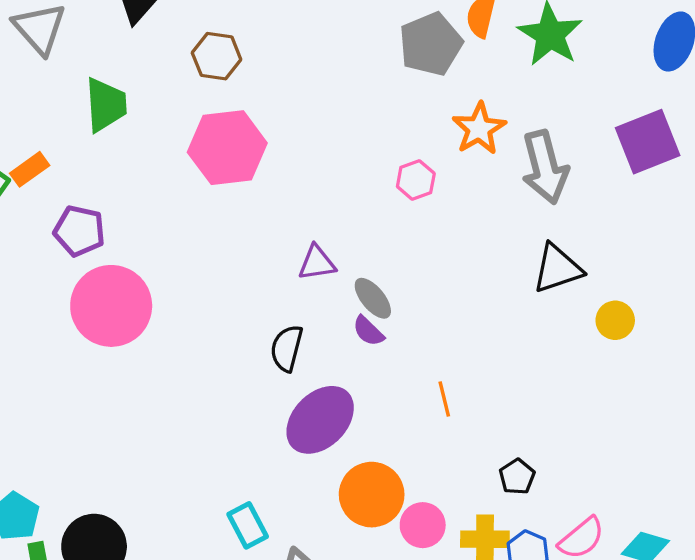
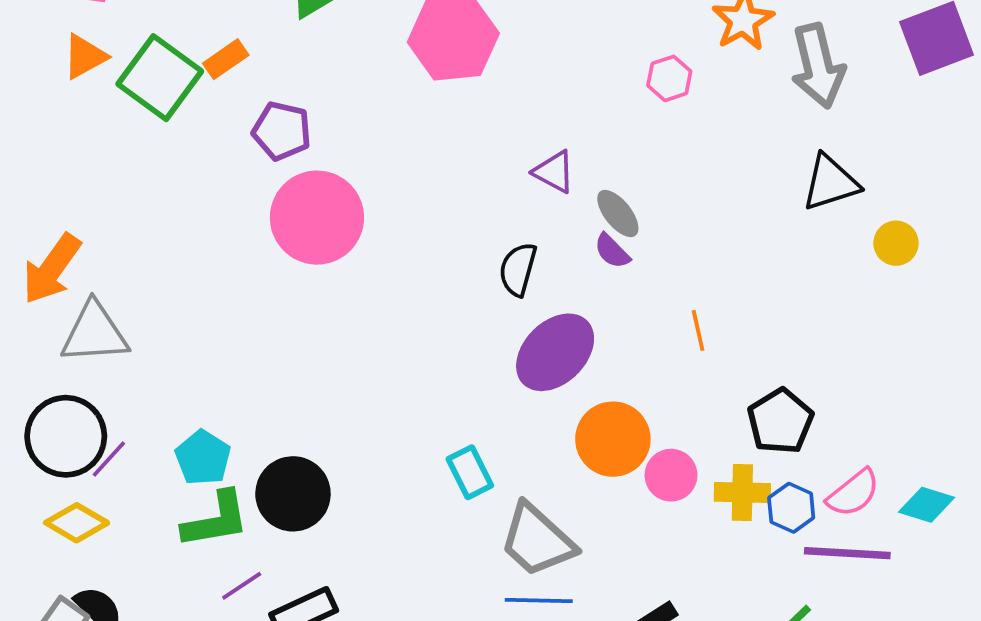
purple triangle: (317, 263) -> (554, 172), turned 36
black pentagon: (517, 477) -> (780, 421), size x1.6

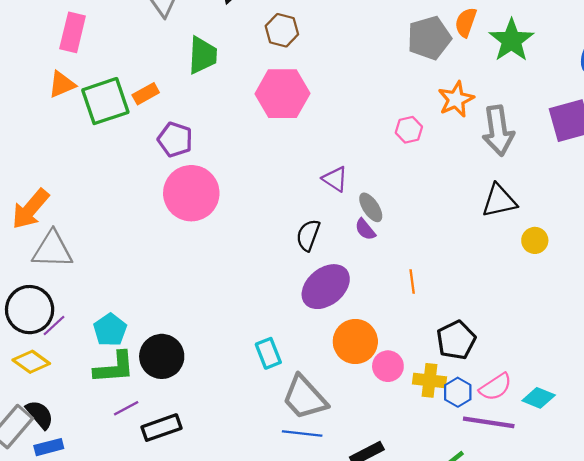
green square: (160, 78) -> (105, 101), turned 30

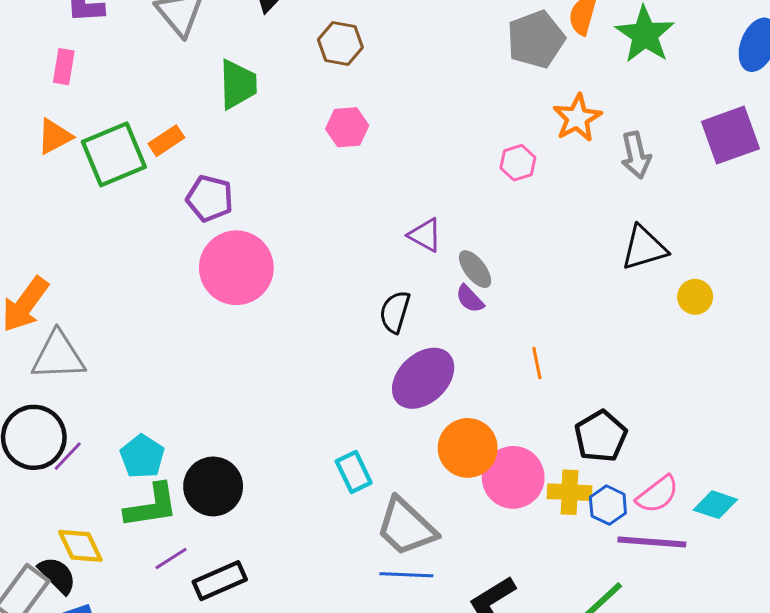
pink rectangle: (73, 32) -> (64, 67), size x0.7
pink hexagon: (282, 94) -> (347, 127), size x0.6
gray arrow: (498, 131) -> (636, 155), size x0.7
yellow diamond: (31, 362) -> (80, 546), moved, turned 33
pink circle: (388, 366) -> (513, 477), size x1.5

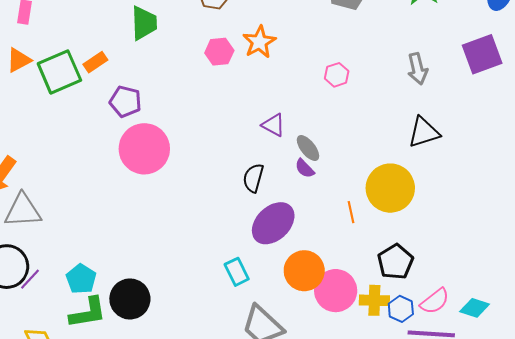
orange star: (577, 118) -> (259, 42), moved
yellow circle: (695, 297) -> (390, 188), moved, size x2.0
cyan rectangle: (354, 472) -> (237, 272), moved

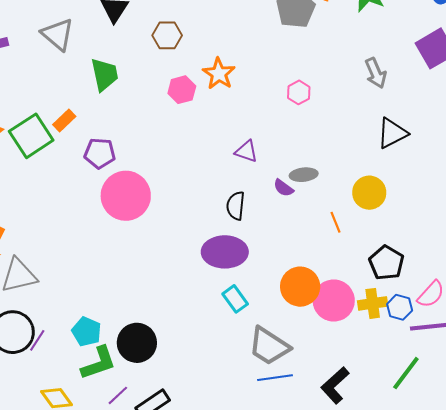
gray ellipse: (308, 148) -> (304, 175), moved, turned -48
yellow circle: (390, 188) -> (369, 193), size x0.7
purple ellipse: (273, 223) -> (225, 252), moved, turned 54

